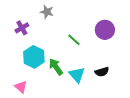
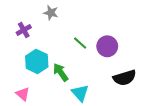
purple circle: (105, 30) -> (107, 46), moved
black semicircle: (102, 72) -> (125, 78), moved, size x1.5
cyan triangle: (77, 75) -> (80, 93), moved

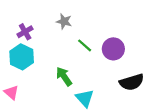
gray star: (51, 13) -> (64, 21), moved
cyan hexagon: (37, 61) -> (22, 57), moved
pink triangle: (23, 94) -> (11, 92), moved

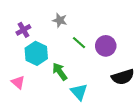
cyan hexagon: (22, 57) -> (36, 53), moved
pink triangle: (11, 92) -> (18, 82), moved

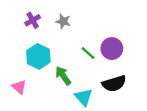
purple cross: (23, 30) -> (33, 20), moved
green line: (79, 43) -> (88, 53), moved
black semicircle: (123, 77) -> (114, 84), moved

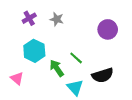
purple circle: (112, 49) -> (108, 29), moved
green line: (88, 53) -> (76, 58), moved

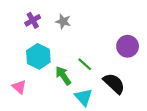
purple circle: (108, 29) -> (128, 46), moved
black semicircle: (103, 75) -> (114, 84), turned -120

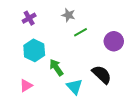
gray star: (63, 21) -> (68, 15), moved
green line: (85, 64) -> (81, 32), moved, turned -72
pink triangle: (19, 87) -> (26, 86), moved, turned 48

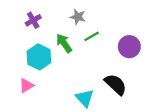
green arrow: (56, 67) -> (64, 43), moved
pink triangle: (26, 86) -> (26, 86), moved

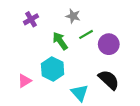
purple circle: (129, 47) -> (109, 44), moved
cyan hexagon: (39, 57) -> (53, 69), moved

